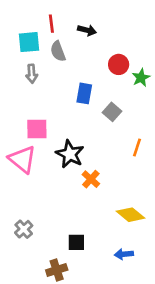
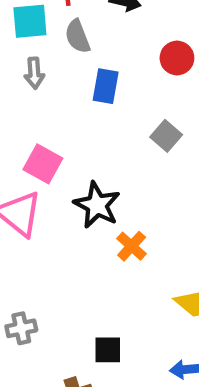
blue rectangle: (84, 93) -> (106, 86), moved
pink square: (37, 129) -> (43, 164), turned 30
gray cross: (24, 229) -> (21, 328), turned 30

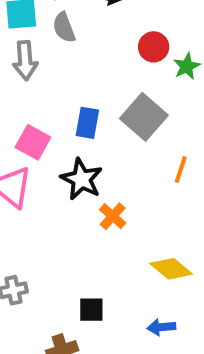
gray arrow: (34, 73) -> (25, 61), size x1.4
blue rectangle: (106, 86) -> (87, 123), moved
gray square: (166, 136) -> (144, 117), size x1.6

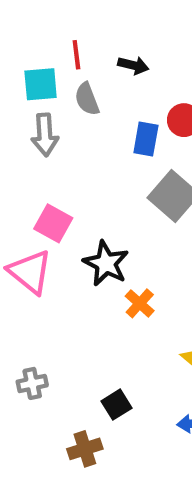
blue rectangle: (87, 123) -> (146, 139), moved
black square: (91, 310) -> (116, 405), turned -32

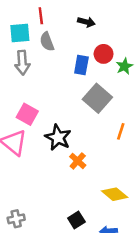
black arrow: (133, 65) -> (86, 22), moved
gray cross: (32, 383) -> (16, 219), moved
black square: (116, 405) -> (76, 220), moved

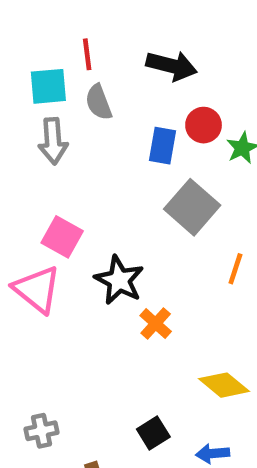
black arrow: (86, 22) -> (172, 66), size x1.5

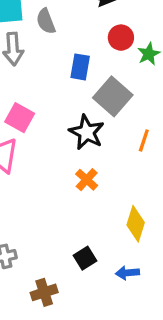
blue rectangle: (162, 146) -> (80, 67), moved
black star: (119, 280) -> (87, 132), moved
yellow diamond: (224, 385) -> (136, 224), turned 68

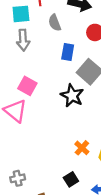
gray semicircle: (46, 21) -> (55, 23), moved
orange cross: (87, 180) -> (82, 148), moved

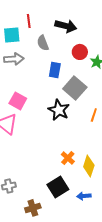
gray arrow: (23, 40) -> (14, 59), turned -90
black square: (71, 179) -> (58, 187), size x1.5

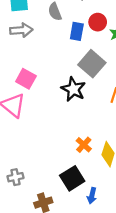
blue rectangle: (55, 70) -> (77, 31), moved
blue arrow: (84, 196) -> (92, 196), moved, turned -72

